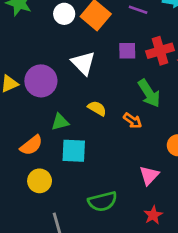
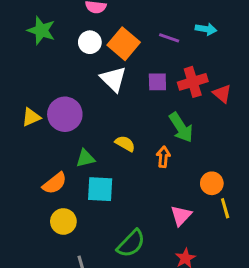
white triangle: (83, 63) -> (113, 79), moved
orange arrow: (133, 121) -> (163, 157), turned -120
green semicircle: (103, 201) -> (131, 244), turned -32

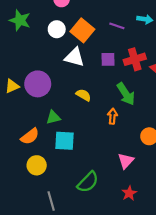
white triangle: (113, 79) -> (75, 57), turned -30
yellow semicircle: (125, 144) -> (83, 95), moved

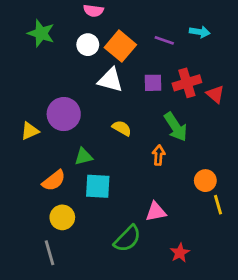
yellow triangle: (12, 86) -> (30, 131), moved
pink triangle: (126, 161) -> (156, 212), moved, turned 36
gray line: (51, 201) -> (50, 253), moved

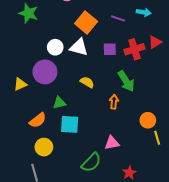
white circle: (88, 45) -> (55, 47), moved
red triangle: (215, 94) -> (155, 42), moved, turned 48

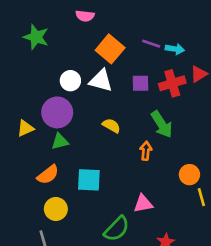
cyan arrow: (144, 12) -> (175, 49), moved
green triangle: (59, 103) -> (60, 142), moved

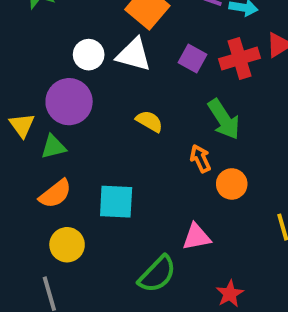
purple square: (141, 83) -> (193, 59), turned 30
yellow triangle: (25, 128) -> (22, 125), turned -42
green triangle: (60, 142) -> (53, 147), moved
orange arrow: (146, 151) -> (200, 158), turned -30
orange circle: (189, 175) -> (232, 184), moved

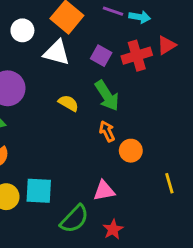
white circle: (89, 55) -> (22, 30), moved
green arrow: (224, 119) -> (107, 96), moved
cyan square: (116, 202) -> (39, 191), moved
red star: (230, 294) -> (113, 229), moved

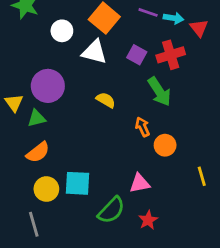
red triangle: (166, 45) -> (199, 28), moved, turned -36
green arrow: (107, 96) -> (159, 92), moved

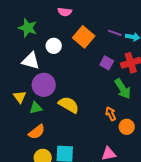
white triangle: (94, 52) -> (31, 61), moved
yellow semicircle: (106, 100) -> (69, 105), moved, size x1.5

